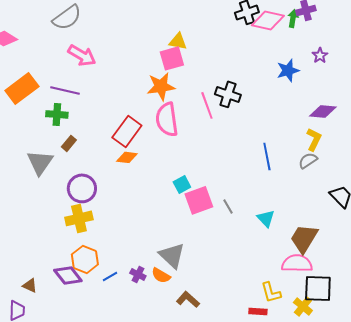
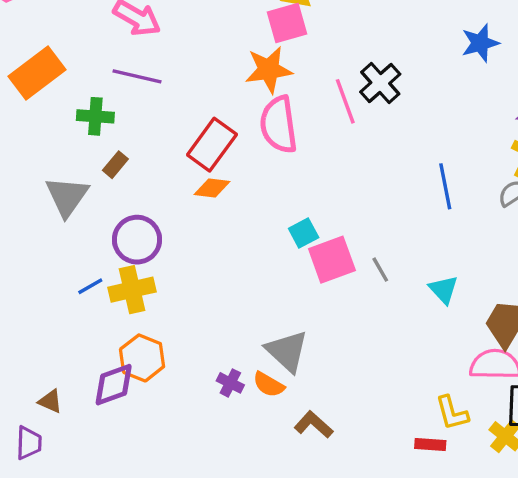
purple line: (65, 90) -> (137, 76), moved
black cross: (228, 94) -> (380, 83), turned 30
purple diamond: (68, 275) -> (114, 385), turned -72
blue line: (110, 276) -> (90, 286), moved

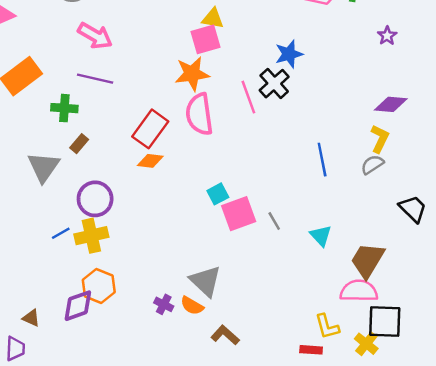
blue star: (480, 43) -> (289, 54), moved

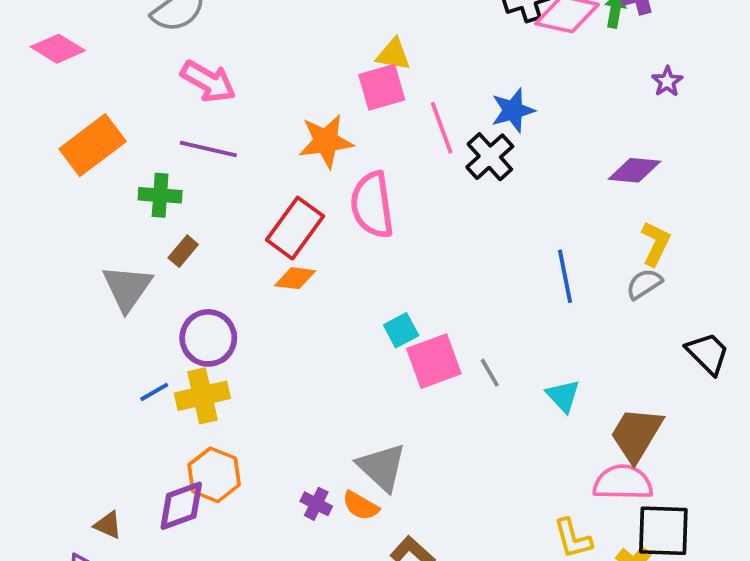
orange star: (192, 74) -> (326, 141), moved
pink line: (248, 97) -> (442, 128), moved
purple diamond: (391, 104) -> (634, 170), moved

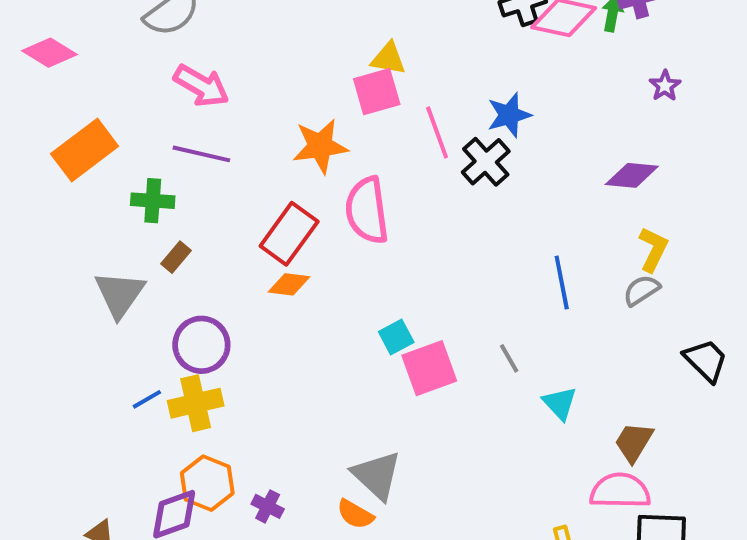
gray line: (490, 373) -> (509, 358), moved
brown trapezoid: (636, 434) -> (634, 442), size x0.7
purple cross: (316, 504) -> (268, 506), moved

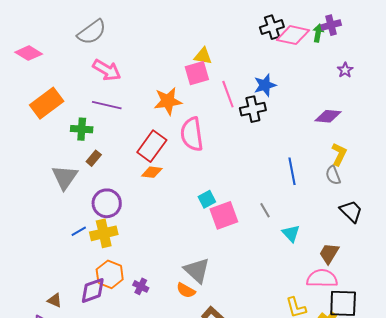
black cross: (486, 162) -> (253, 109), turned 30
gray semicircle: (642, 290) -> (333, 175), turned -78
black trapezoid: (706, 360) -> (351, 211), moved

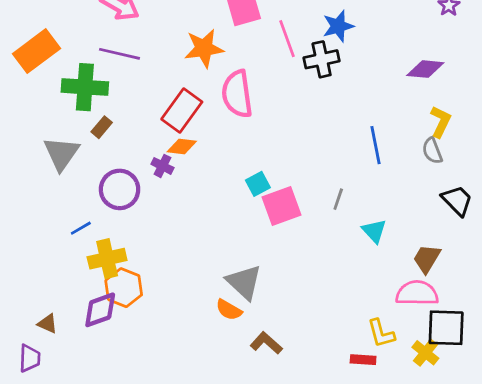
green cross: (82, 129) -> (85, 87), size x1.5
gray line: (265, 210) -> (338, 199), turned 49
yellow cross: (104, 233) -> (107, 259), moved
purple cross: (141, 286) -> (162, 166), moved

